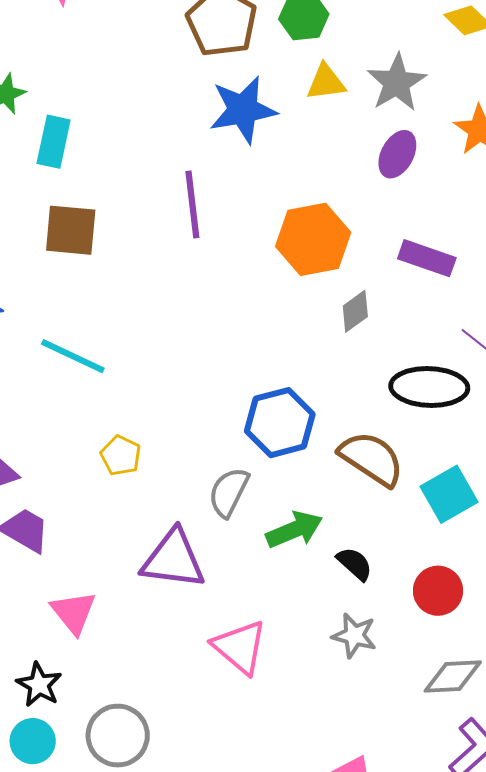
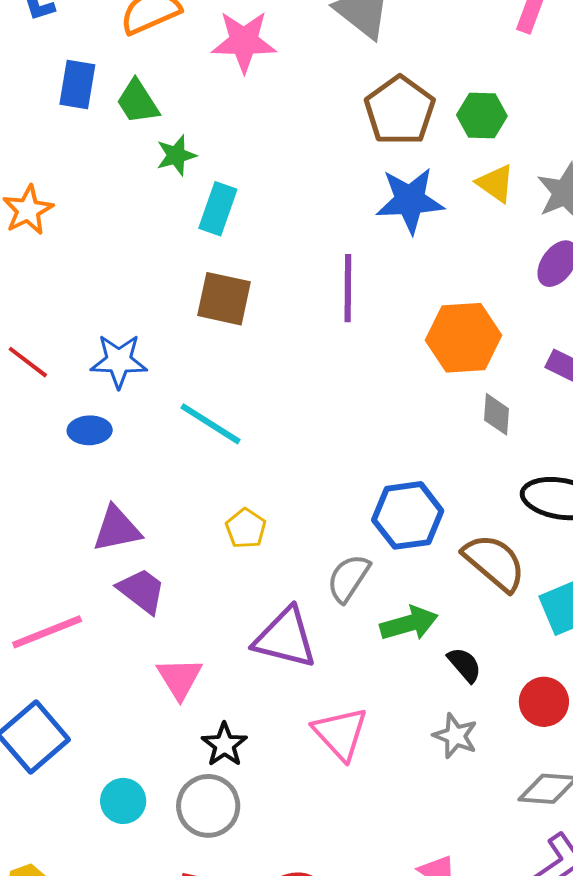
yellow triangle: (326, 82) -> (496, 183), turned 36
gray diamond: (355, 311) -> (496, 414), turned -57
black star: (39, 685) -> (224, 745), moved

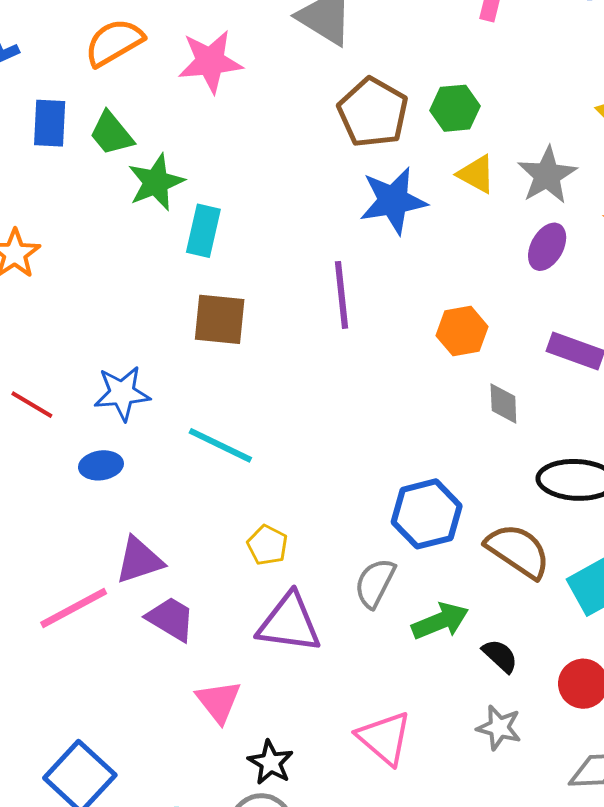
green star: (176, 155) -> (156, 182), size x1.4
orange hexagon: (463, 338) -> (462, 331), size x0.7
pink line: (47, 632) -> (74, 608), moved
purple triangle: (285, 638) -> (289, 623), moved

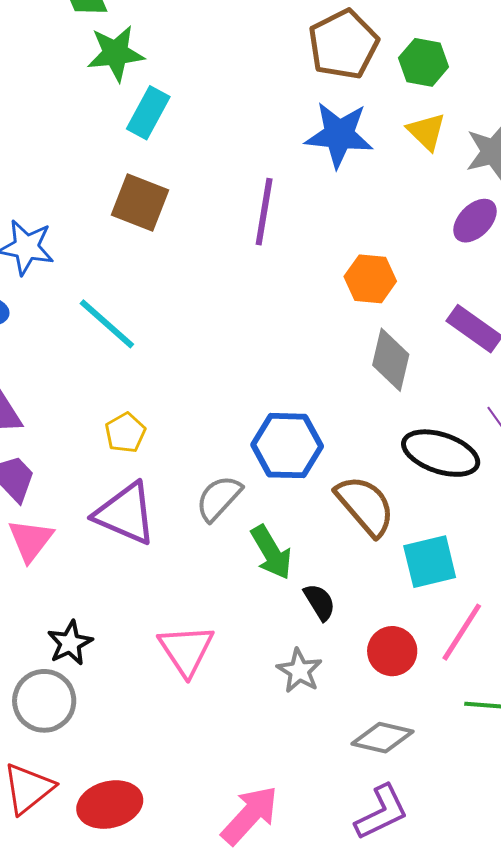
gray diamond: (503, 403) -> (391, 360), size x1.4
green arrow: (440, 621) -> (271, 552), turned 66
pink triangle: (219, 702) -> (31, 540), moved

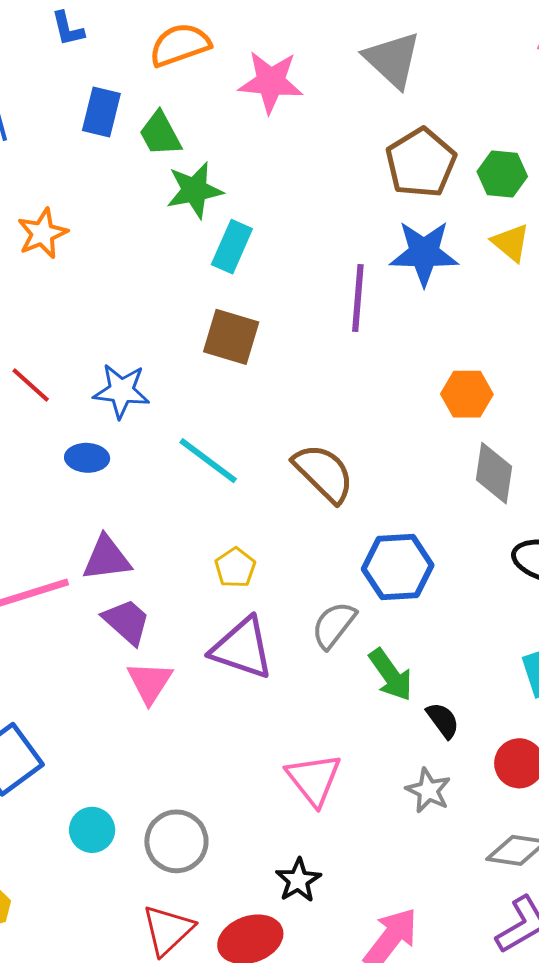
purple line: (264, 212) -> (358, 298), moved
brown semicircle: (365, 506) -> (324, 473), moved
black star: (70, 643) -> (298, 880), moved

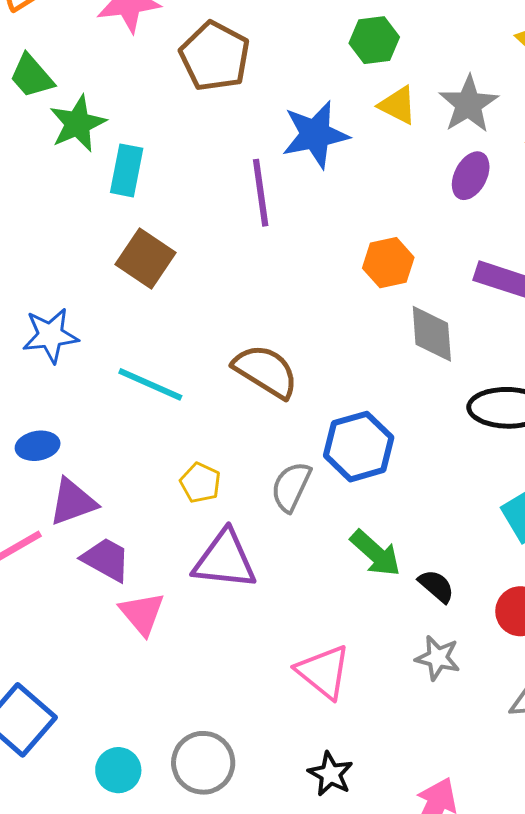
brown pentagon: (421, 163) -> (215, 56), moved
brown square: (231, 337) -> (146, 259), turned 30
blue ellipse: (87, 458) -> (38, 446), moved
gray semicircle: (334, 625) -> (291, 487), moved

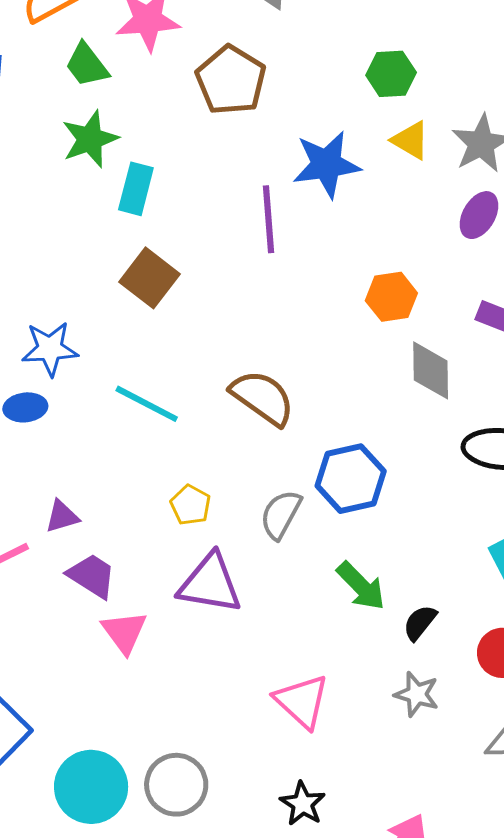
green trapezoid: (32, 76) -> (87, 65), moved
blue ellipse: (38, 446) -> (25, 407), moved
purple triangle: (73, 502) -> (62, 516), size x0.7
black semicircle: (436, 586) -> (420, 623), turned -96
cyan circle: (118, 770) -> (91, 787), size x1.6

